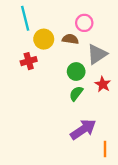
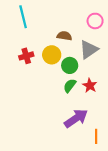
pink circle: (84, 23) -> (95, 21), moved
yellow circle: (44, 39) -> (52, 55), moved
red star: (103, 84) -> (90, 86), moved

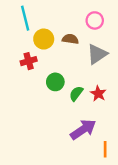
pink circle: (95, 21) -> (95, 20), moved
yellow circle: (52, 55) -> (44, 39), moved
green circle: (70, 65) -> (55, 82), moved

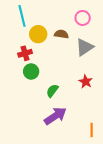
green circle: (55, 82) -> (31, 71), moved
green semicircle: (76, 94) -> (52, 91), moved
purple arrow: (83, 129) -> (55, 116), moved

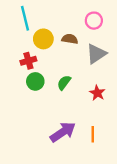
green semicircle: (52, 91) -> (64, 83), moved
orange line: (92, 130) -> (93, 134), moved

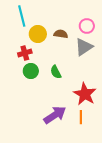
pink circle: (94, 21) -> (87, 26), moved
green semicircle: (64, 83) -> (56, 72), turned -64
red star: (97, 93) -> (85, 94), moved, size x1.6

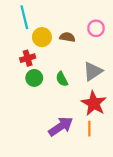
gray triangle: (84, 47) -> (93, 71), moved

